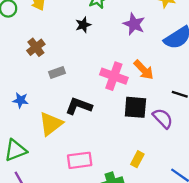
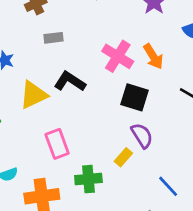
purple semicircle: (163, 118) -> (142, 136), moved
pink rectangle: (80, 160) -> (57, 144), turned 65

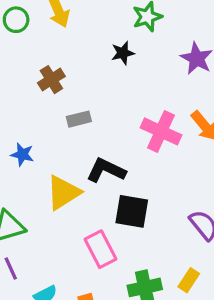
black square: (134, 97) -> (132, 211), moved
yellow rectangle: (123, 157) -> (189, 280), moved

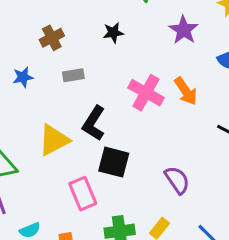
black star: (123, 53) -> (113, 33), moved
blue star: (22, 154) -> (23, 77), moved, turned -30
black L-shape: (106, 170) -> (94, 123), turned -88

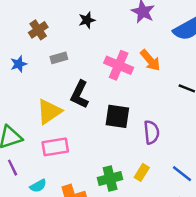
black square: (114, 162) -> (117, 116), moved
purple semicircle: (177, 180) -> (151, 132), turned 35
pink rectangle: (83, 194) -> (55, 147), moved, turned -70

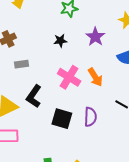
black star: (87, 20) -> (60, 41), moved
purple semicircle: (151, 132) -> (90, 117), moved

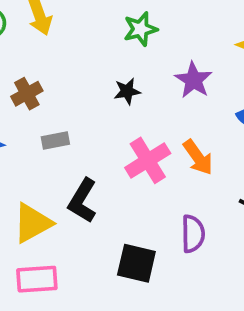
pink cross: (69, 77) -> (148, 160), turned 30
black square: (62, 119) -> (136, 263), moved

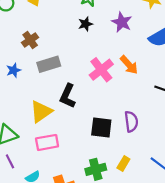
black star: (127, 91) -> (85, 24), moved
gray rectangle: (55, 140) -> (49, 64), size x1.5
purple semicircle: (193, 234) -> (131, 122), moved

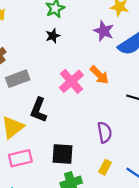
purple star: (122, 22) -> (104, 31), moved
black square: (101, 127) -> (63, 154), moved
yellow rectangle: (123, 163) -> (105, 167), moved

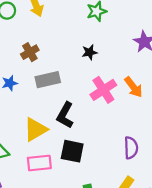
black star: (53, 36) -> (90, 52), moved
black square: (63, 154) -> (72, 151), moved

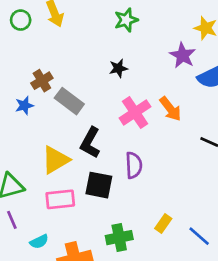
brown cross: (30, 52) -> (42, 81), moved
gray rectangle: (48, 80) -> (69, 101), turned 50
purple semicircle: (131, 148) -> (134, 165), moved

